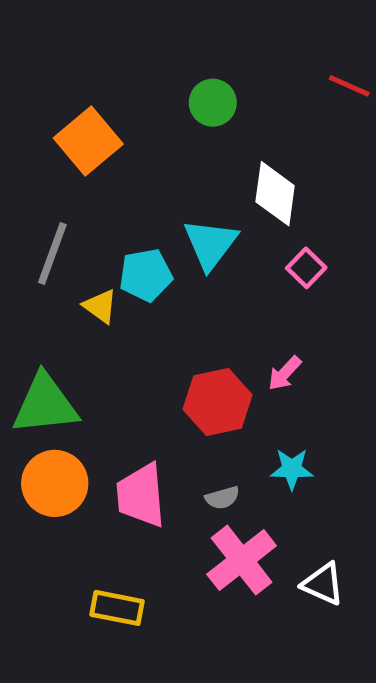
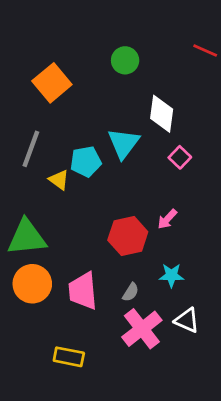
gray semicircle: (222, 498) -> (131, 292), turned -42
white triangle: (323, 584) -> (187, 320), moved

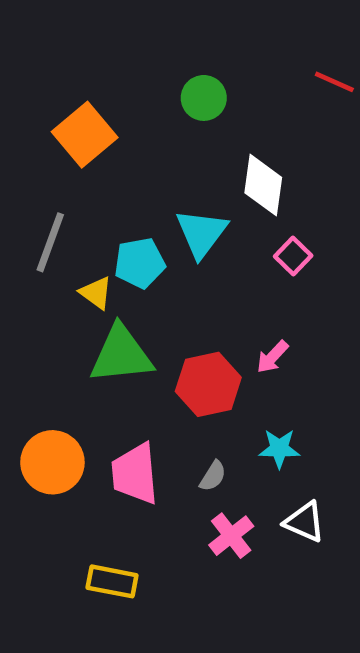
green triangle: (27, 237) -> (121, 355), moved
pink cross: (142, 329) -> (231, 536), size x0.7

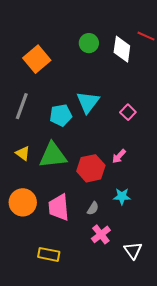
white diamond: (263, 185) -> (122, 49), moved
yellow triangle: (96, 293) -> (23, 153), moved
white triangle: (305, 522) -> (133, 250), moved, turned 30

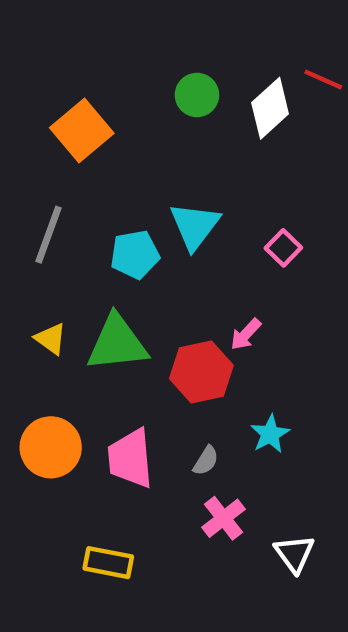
white diamond: (122, 49) -> (270, 108), turned 40
pink arrow: (119, 156) -> (246, 334), moved
cyan star: (122, 196) -> (270, 434), turned -30

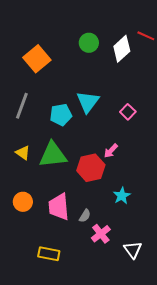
orange circle: (51, 447) -> (23, 202), size x0.7
gray semicircle: (206, 461) -> (85, 216), moved

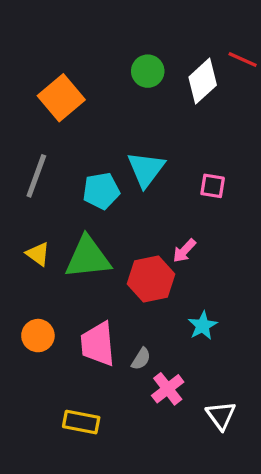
pink square: (128, 112) -> (213, 186), turned -35

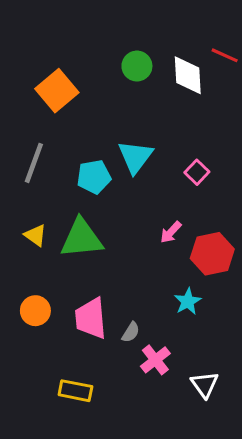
white diamond: (203, 81) -> (188, 75), turned -51
pink square: (213, 186) -> (197, 172), turned 35
red hexagon: (151, 279) -> (212, 254), moved

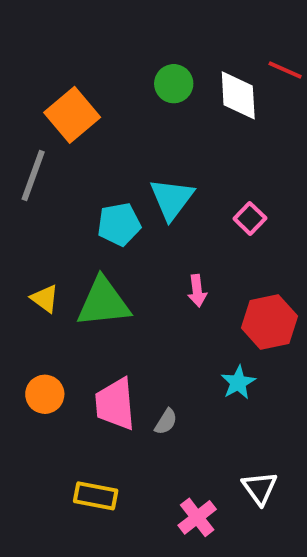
gray line: (34, 163) -> (33, 175), moved
pink arrow: (171, 232) -> (197, 291), moved, turned -50
pink cross: (155, 360) -> (197, 517), moved

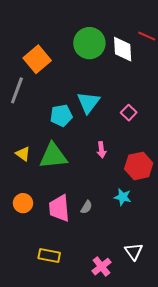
green circle: (174, 84) -> (89, 43), size x1.6
cyan star: (238, 383) -> (123, 197), turned -30
gray semicircle: (166, 422) -> (86, 207), moved

